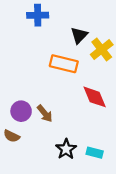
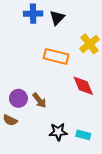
black triangle: (79, 35) -> (57, 18), moved
black star: (66, 149) -> (58, 132), turned 30

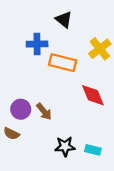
blue cross: (33, 14) -> (37, 44), moved
black triangle: (57, 18) -> (64, 20), turned -35

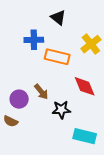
brown arrow: (44, 112) -> (41, 92), moved
black star: (65, 146) -> (61, 110), moved
cyan rectangle: (93, 150) -> (85, 136), size x1.5

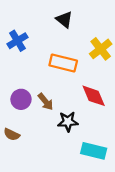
blue cross: (34, 40) -> (17, 41), moved, turned -30
purple circle: (19, 99) -> (21, 99), moved

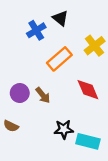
blue cross: (17, 41) -> (36, 30), moved
orange rectangle: (63, 63) -> (59, 59), turned -55
black star: (68, 122) -> (64, 129), moved

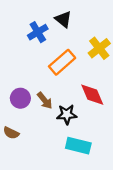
black star: (64, 129) -> (67, 114), moved
cyan rectangle: (88, 141) -> (78, 146), moved

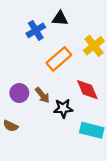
black triangle: (63, 19) -> (60, 18), turned -35
cyan rectangle: (78, 146) -> (92, 130), moved

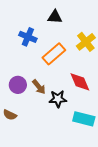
blue cross: (36, 30) -> (28, 37), moved, turned -36

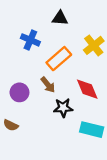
brown arrow: (39, 87) -> (48, 85), moved

